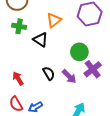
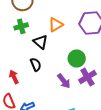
green cross: (19, 26) -> (21, 26), turned -32
black semicircle: (49, 73) -> (36, 64), moved

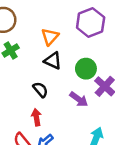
black triangle: (40, 42) -> (53, 61), moved
red arrow: (14, 77) -> (36, 117), moved, turned 32

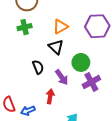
purple arrow: (79, 99) -> (62, 77), moved
red arrow: (36, 117) -> (50, 96), moved

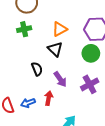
green circle: (81, 62) -> (91, 53), moved
blue arrow: (28, 111) -> (28, 103), moved

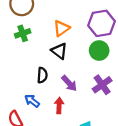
black semicircle: (37, 69) -> (42, 75), turned 32
blue arrow: (28, 103) -> (32, 101), moved, turned 64

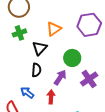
black triangle: (59, 51) -> (40, 48), moved, turned 35
green circle: (99, 51) -> (72, 58), moved
purple arrow: (69, 83) -> (60, 77), turned -105

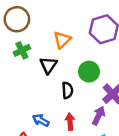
black semicircle: (36, 70) -> (67, 90), moved
purple arrow: (60, 77) -> (99, 116), moved

